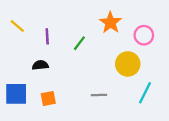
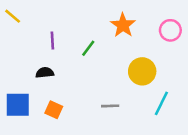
yellow line: (17, 26) -> (13, 16), moved
pink circle: (144, 35) -> (170, 30), moved
orange square: (48, 98) -> (54, 110), turned 35

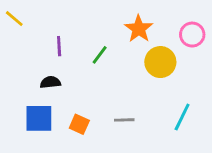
yellow circle: (142, 71) -> (160, 62), moved
blue square: (18, 105) -> (39, 118), moved
orange square: (54, 110) -> (79, 124), moved

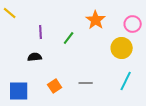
yellow circle: (160, 62) -> (122, 48), moved
blue square: (39, 118) -> (19, 91), moved
orange square: (79, 124) -> (55, 86), turned 32

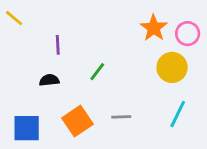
orange star: (96, 20) -> (154, 28), moved
green line: (69, 38) -> (97, 72), moved
orange square: (55, 86) -> (77, 121), size x1.5

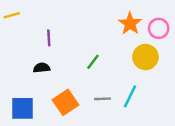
yellow line: (14, 18) -> (12, 15), turned -56
green line: (97, 72) -> (93, 62), moved
cyan line: (178, 114) -> (130, 96), moved

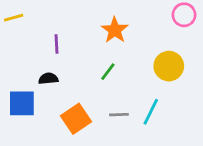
orange star: (130, 24) -> (115, 30), moved
pink circle: (159, 28) -> (184, 15), moved
blue square: (23, 108) -> (22, 103), moved

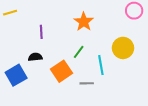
blue square: (22, 103) -> (16, 75), turned -30
cyan line: (151, 112) -> (101, 65), moved, turned -36
orange square: (76, 119) -> (61, 71), moved

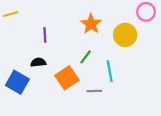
yellow circle: (123, 48) -> (125, 35), moved
blue square: (16, 75) -> (17, 82), turned -30

